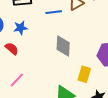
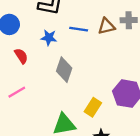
blue star: (20, 28) -> (49, 38), moved
gray diamond: (63, 46) -> (64, 70), moved

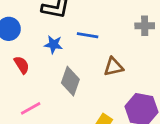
brown triangle: (106, 26) -> (113, 67), moved
pink line: (17, 92) -> (31, 108), moved

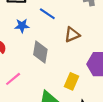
blue line: (88, 35) -> (47, 14), turned 35

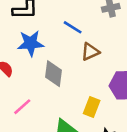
blue line: (47, 14) -> (73, 27), moved
blue star: (22, 26) -> (31, 43), size x1.5

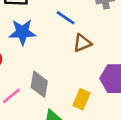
gray diamond: (53, 74) -> (39, 84), moved

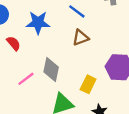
brown triangle: (82, 43) -> (81, 38), moved

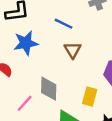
brown triangle: (81, 38) -> (73, 50), turned -30

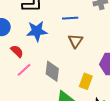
blue line: (64, 24) -> (70, 18), turned -35
pink line: (25, 103) -> (24, 70), moved

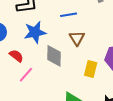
gray diamond: (52, 71) -> (54, 56), moved
yellow rectangle: (86, 81) -> (91, 69), moved

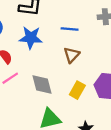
gray diamond: (54, 56) -> (42, 85), moved, turned -30

